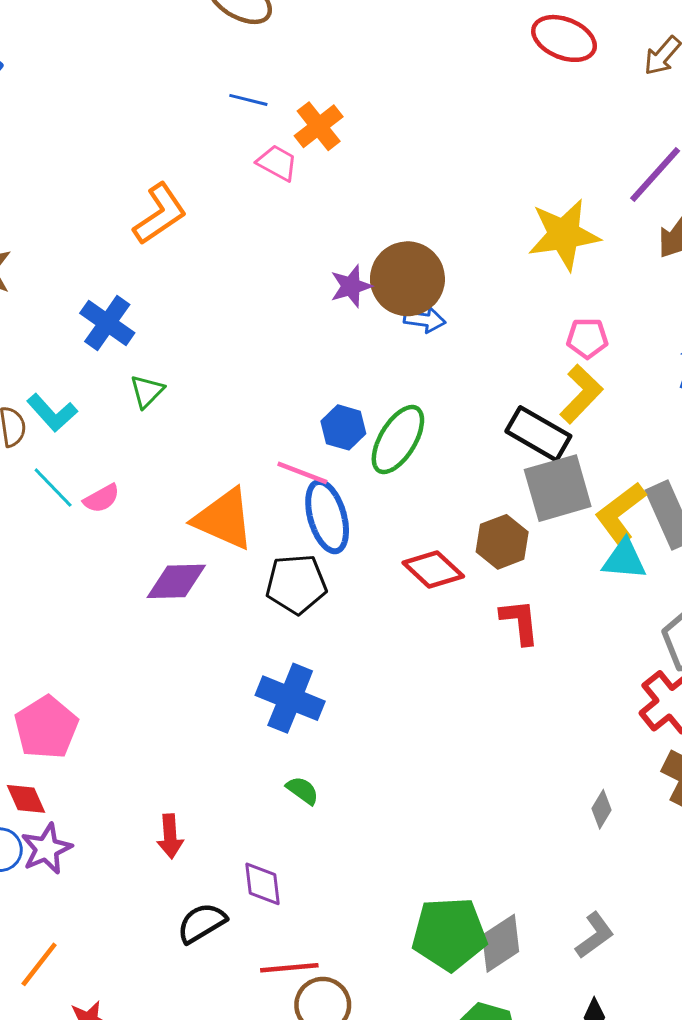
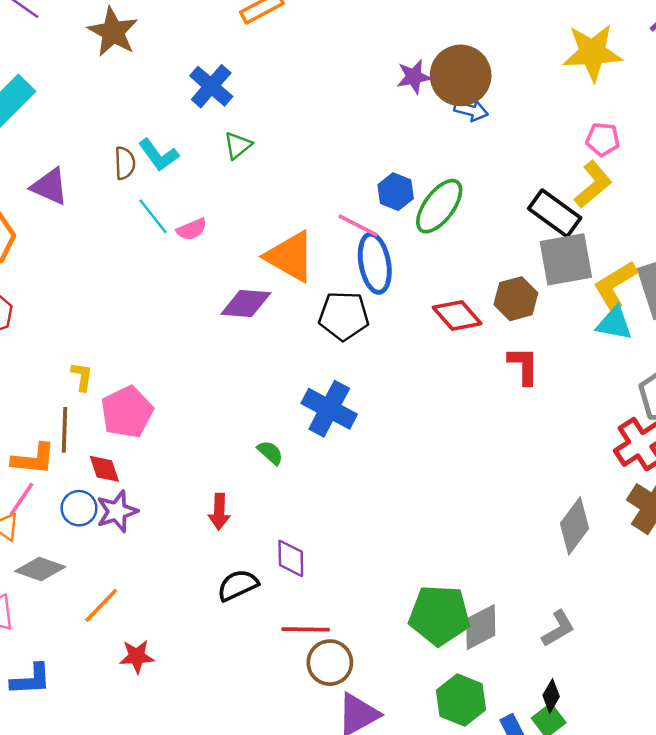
green semicircle: (303, 790) -> (270, 453), moved
gray diamond: (601, 809) -> (575, 526), size x1.8

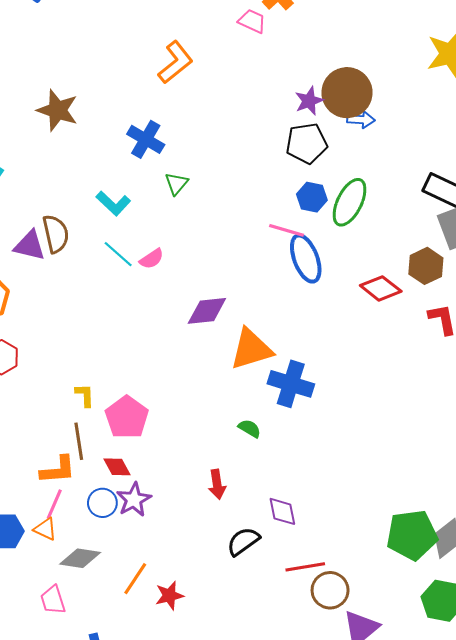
brown semicircle: (125, 163) -> (56, 234), moved, size x1.4
orange triangle: (290, 256) -> (251, 349), moved, turned -36
black pentagon: (344, 316) -> (307, 143), moved
red star: (137, 656) -> (169, 596), moved

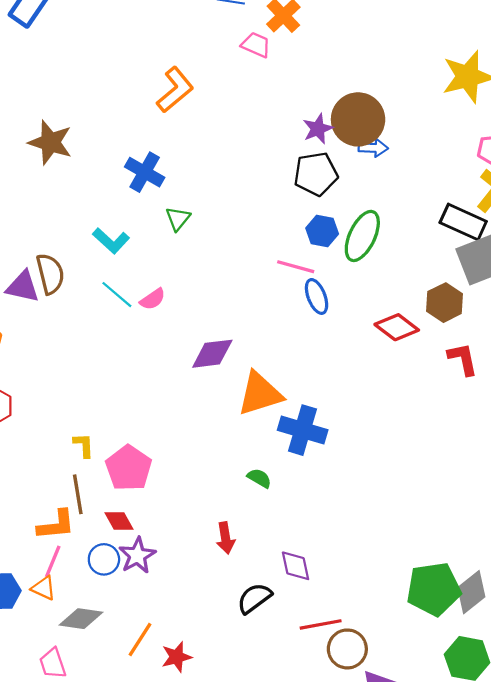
blue ellipse: (306, 259) -> (317, 296), size x0.7

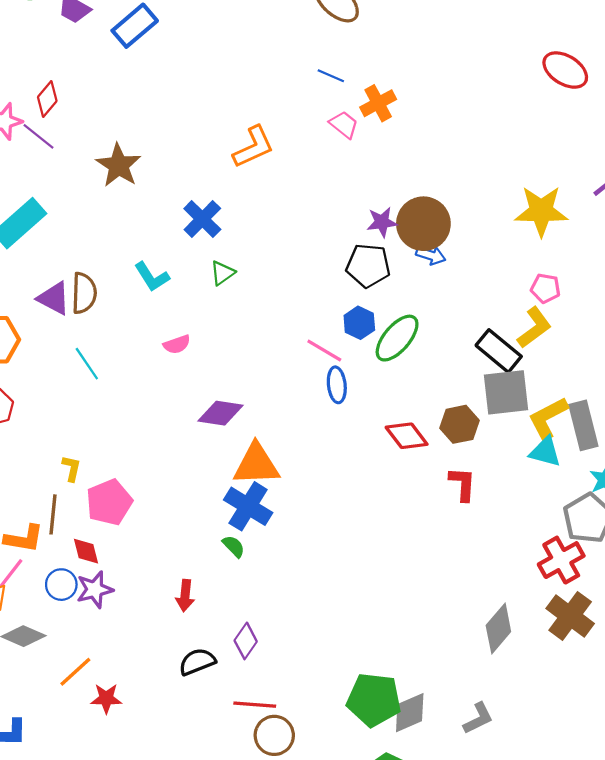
cyan line: (117, 295) -> (87, 364), moved
blue cross: (303, 430) -> (248, 506), moved
purple diamond: (295, 566) -> (246, 641), turned 32

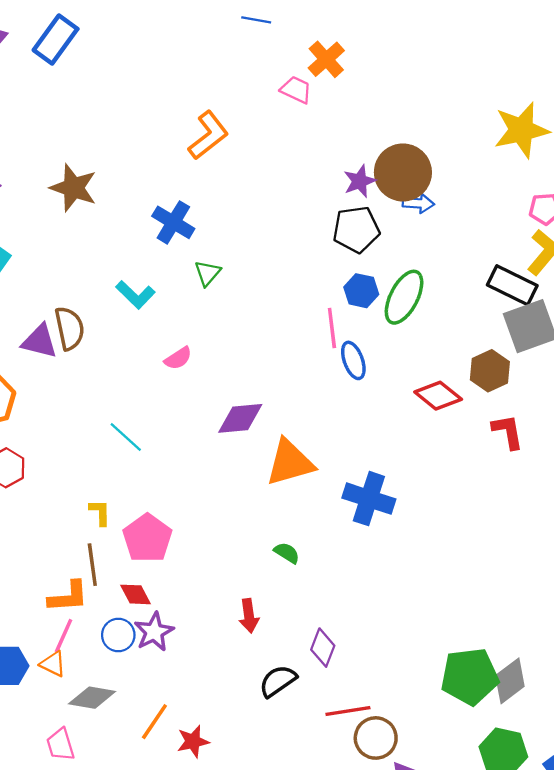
blue line: (331, 76) -> (256, 20), moved
pink line: (324, 350) -> (332, 328), turned 66
cyan line: (87, 364) -> (126, 437), moved
blue cross: (248, 506) -> (369, 499), moved

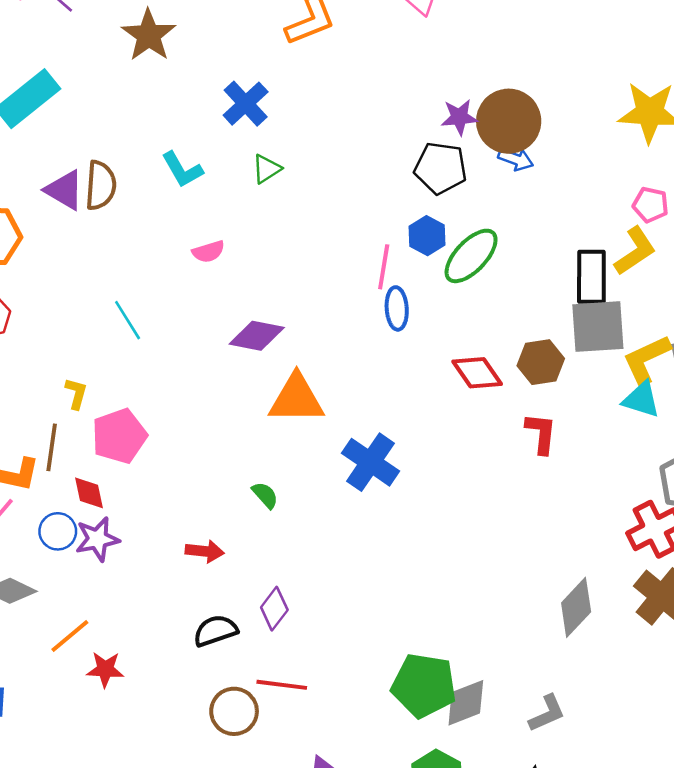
black rectangle: (512, 285) -> (591, 277), turned 48
red arrow: (249, 616) -> (205, 551), turned -92
brown circle: (376, 738) -> (234, 711), moved

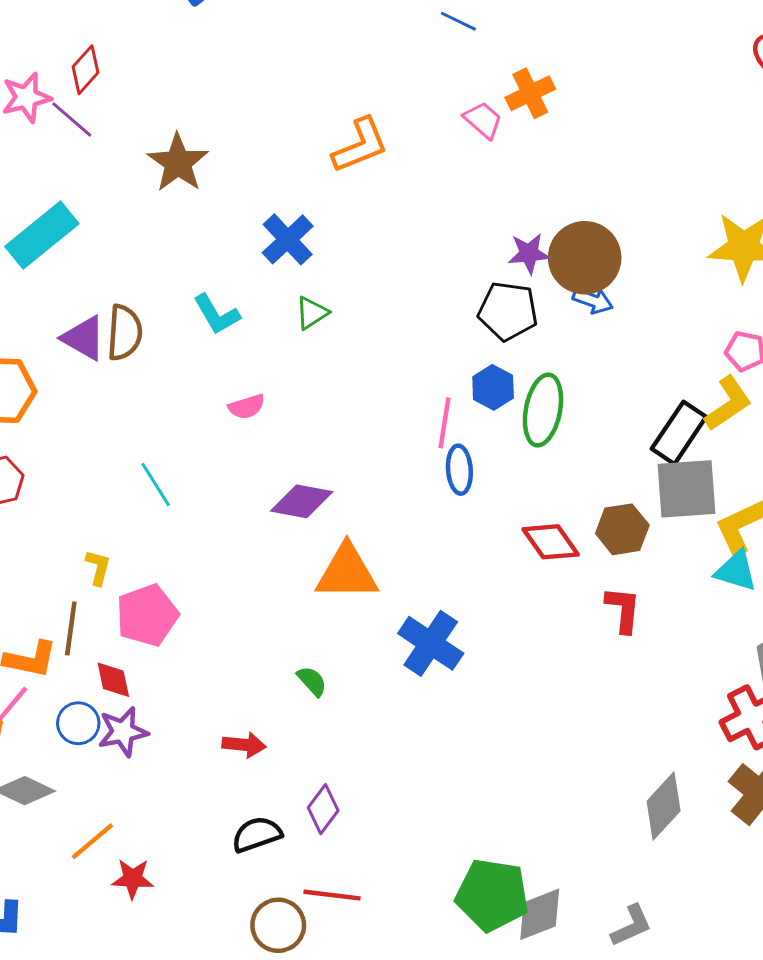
green ellipse: (471, 256) -> (543, 410), turned -32
black rectangle: (591, 277) -> (679, 433), turned 34

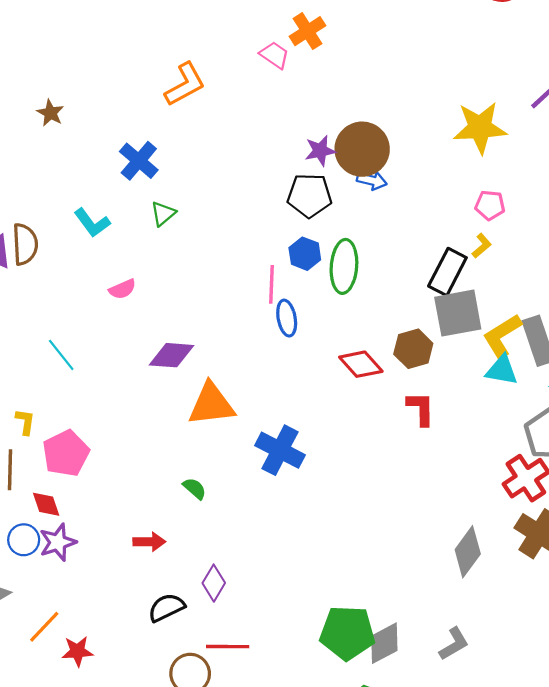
brown star: (178, 163) -> (50, 113), size x0.6
yellow L-shape: (728, 403) -> (482, 246), size x0.6

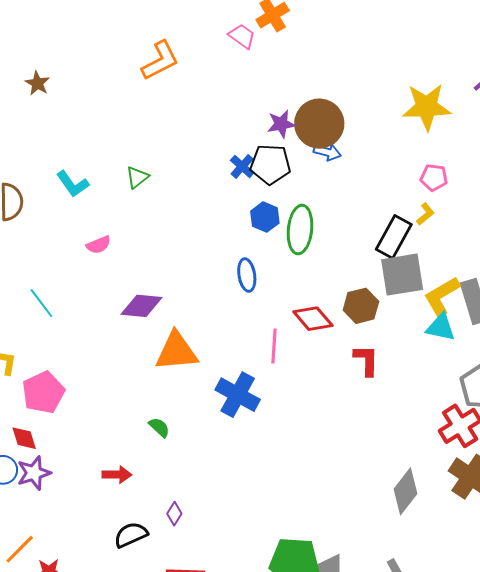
blue cross: (139, 161) -> (242, 166), moved, size x0.7
pink line: (272, 284) -> (274, 346), moved
purple diamond: (214, 583) -> (174, 514), size x0.7

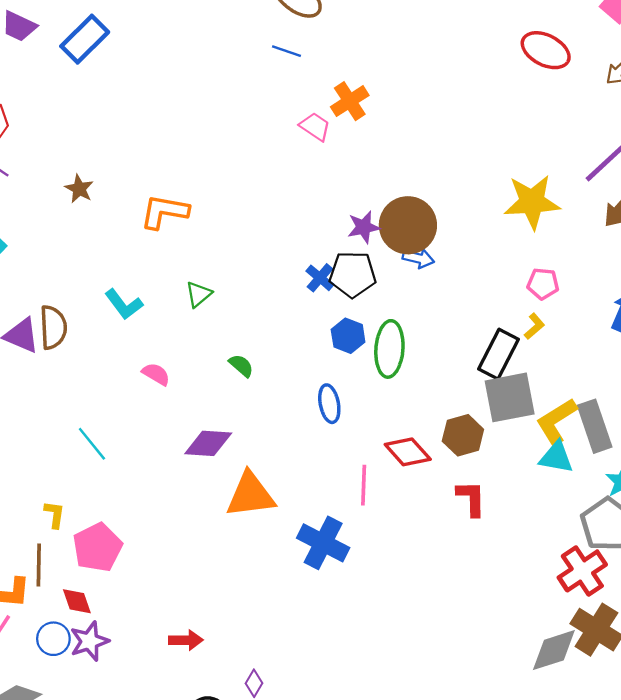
orange L-shape: (160, 61) -> (164, 212), moved, turned -141
pink semicircle: (99, 245) -> (156, 374), turned -125
green semicircle: (159, 427) -> (241, 366), moved
gray diamond: (405, 491) -> (554, 650), moved, turned 36

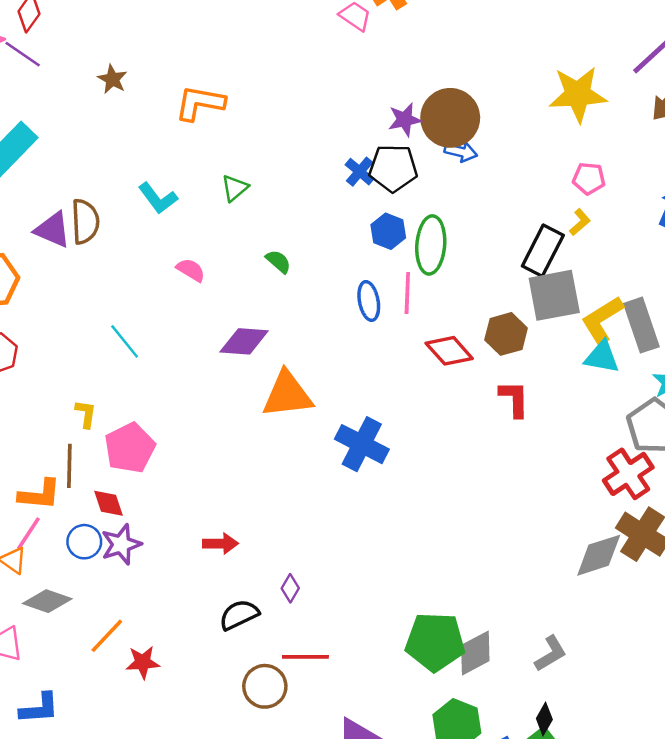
pink line: (364, 485) -> (407, 293), moved

